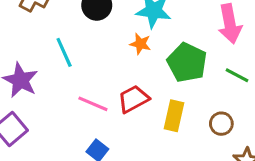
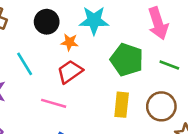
orange star: (140, 44) -> (70, 42), moved
red trapezoid: (133, 99) -> (70, 72), moved
brown circle: (221, 124) -> (161, 106), size x1.5

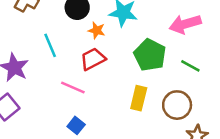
pink arrow: (158, 23) -> (185, 24), turned 84

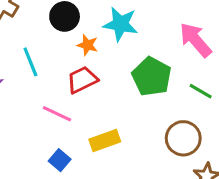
pink arrow: (185, 24) -> (195, 40), turned 64
yellow rectangle: (139, 98) -> (105, 141), moved, turned 55

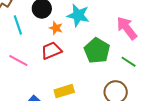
cyan line: (30, 62) -> (18, 25), moved
pink line: (57, 114) -> (18, 61), moved

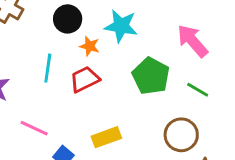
cyan line: (18, 25) -> (48, 68), moved, turned 30
pink line: (18, 61) -> (34, 128), moved

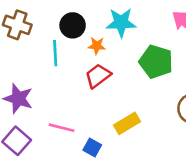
cyan line: (48, 68) -> (55, 53), moved

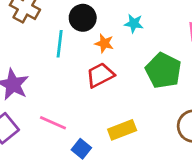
cyan star: (121, 23) -> (134, 23), size x0.6

